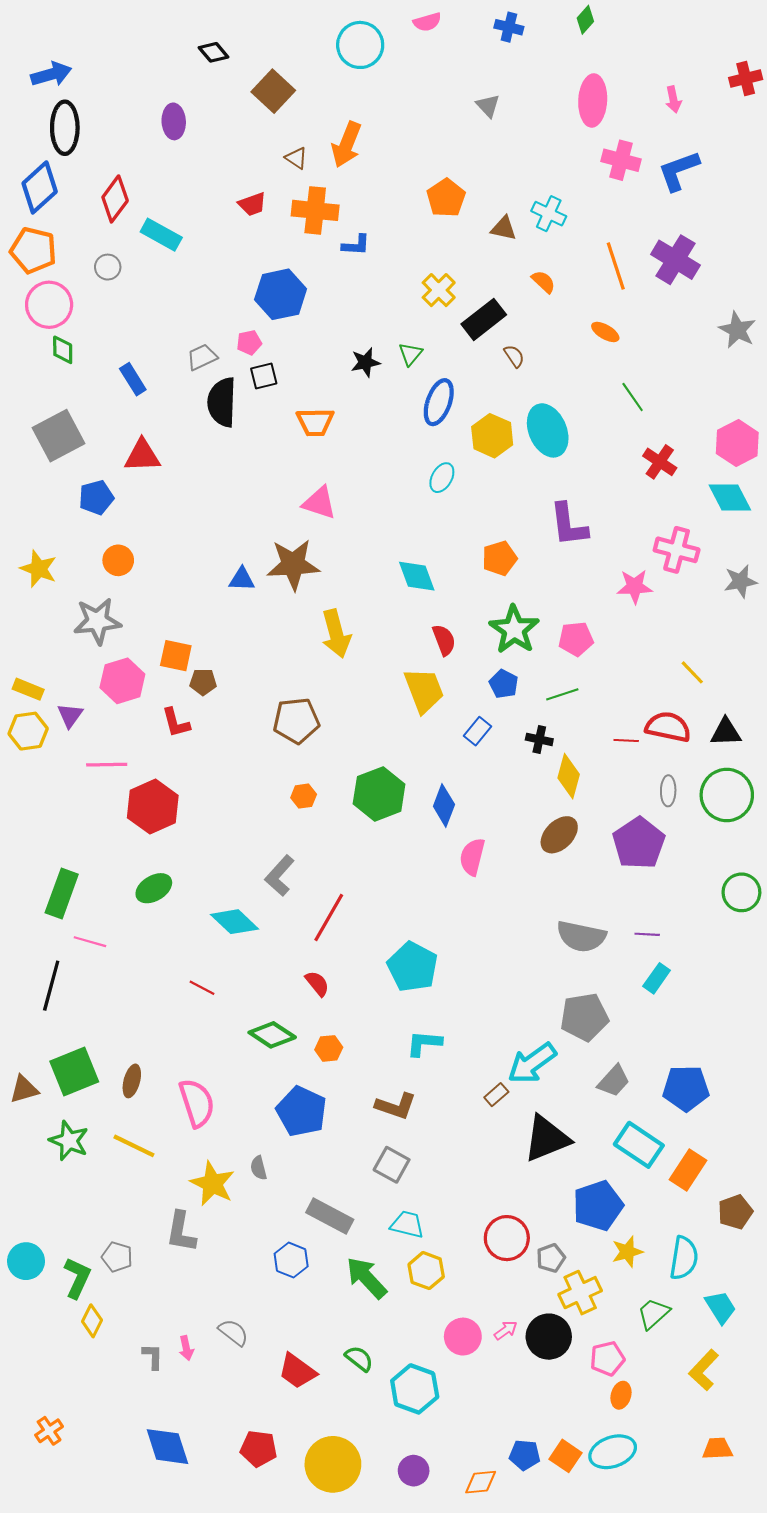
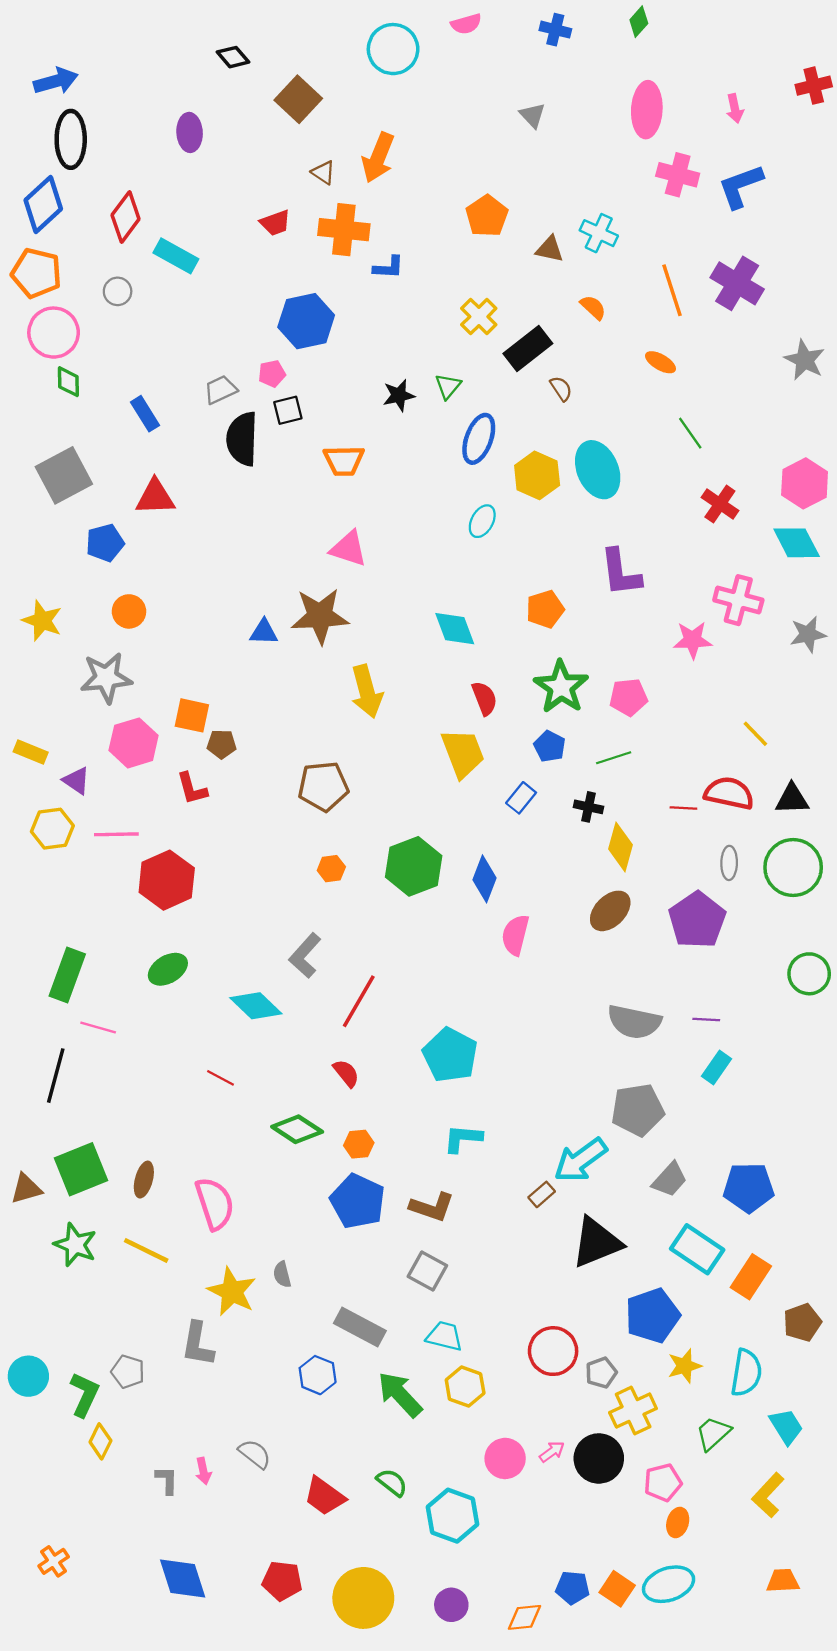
purple triangle: (70, 715) -> (76, 781), turned -32
yellow hexagon: (28, 731) -> (52, 829), moved
blue pentagon: (302, 1111) -> (358, 1201), moved

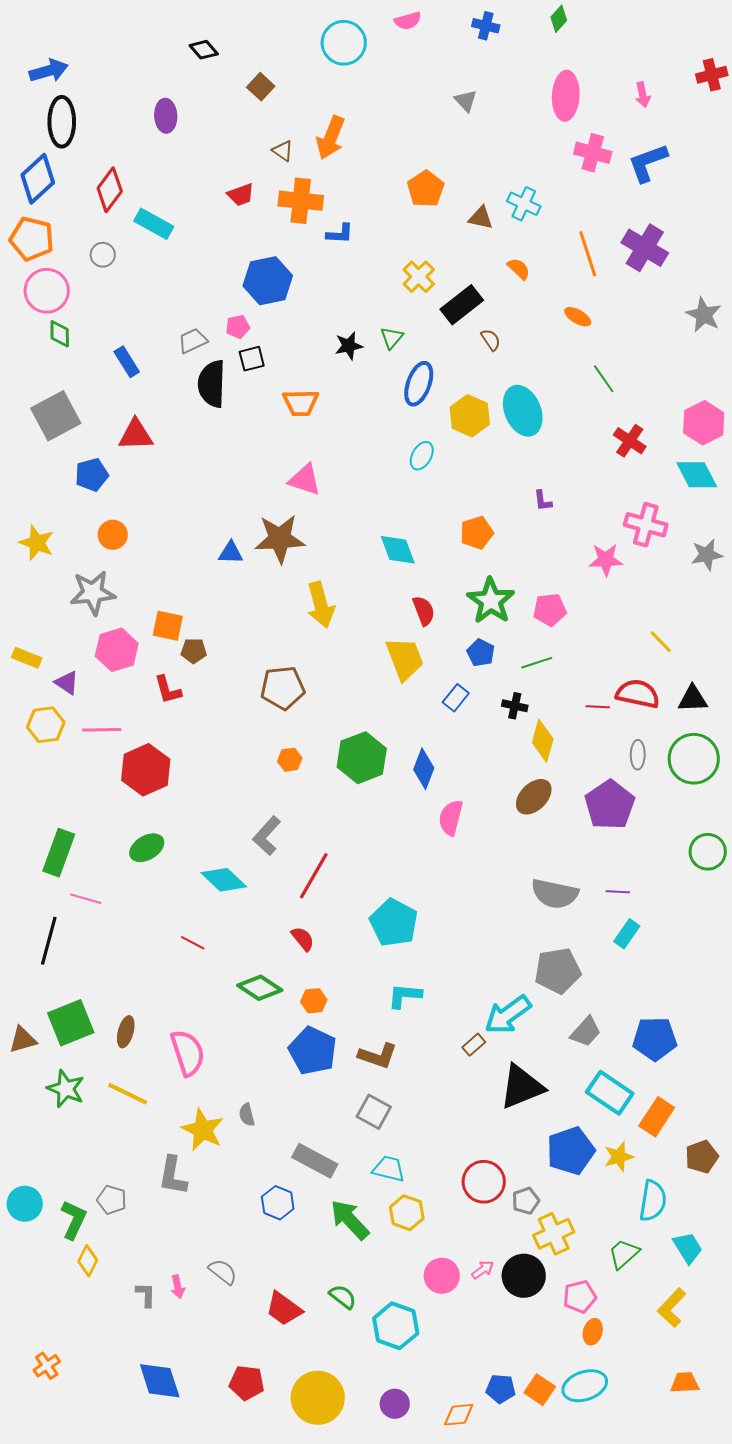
brown square: (298, 99) -> (261, 87), size x0.7
purple L-shape: (621, 573) -> (543, 501), size x0.5
yellow star: (685, 1366) -> (619, 1157), moved

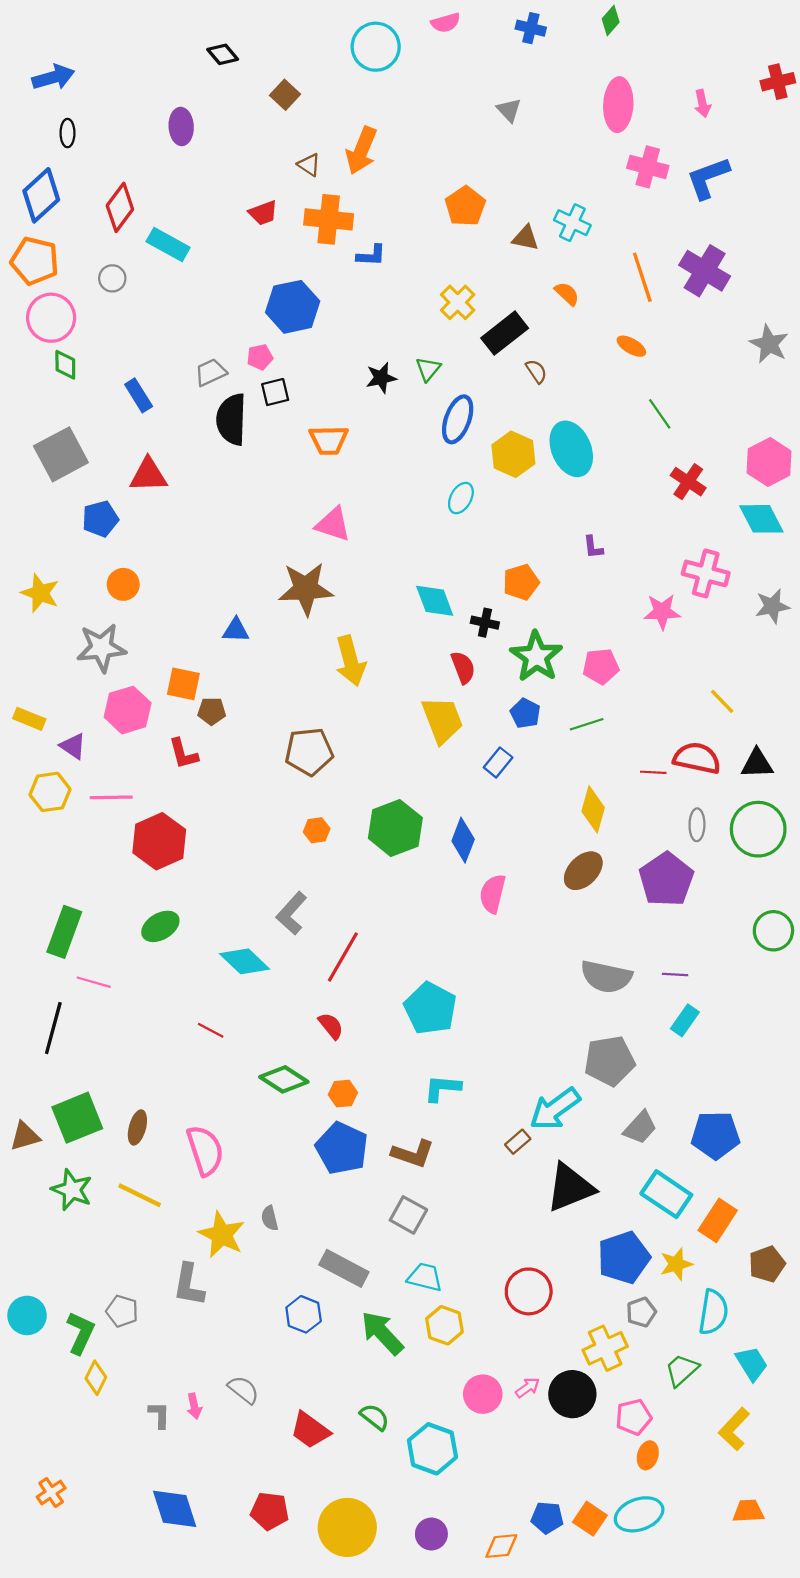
black ellipse: (62, 122) -> (67, 133), size x0.5
blue triangle: (231, 553) -> (236, 630), moved
black cross: (515, 706) -> (485, 623), moved
gray pentagon: (526, 1201) -> (641, 1312), moved

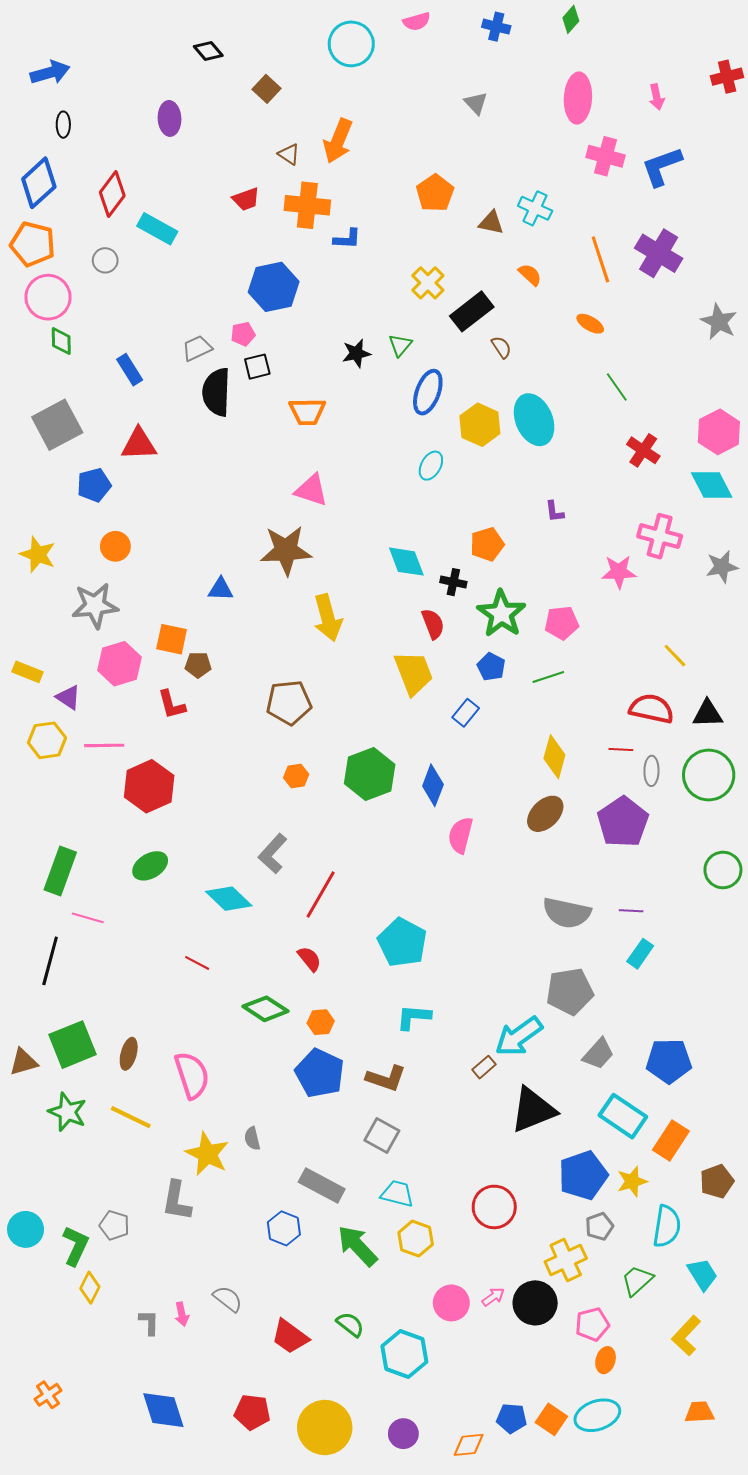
red line: (653, 772) -> (621, 749), moved

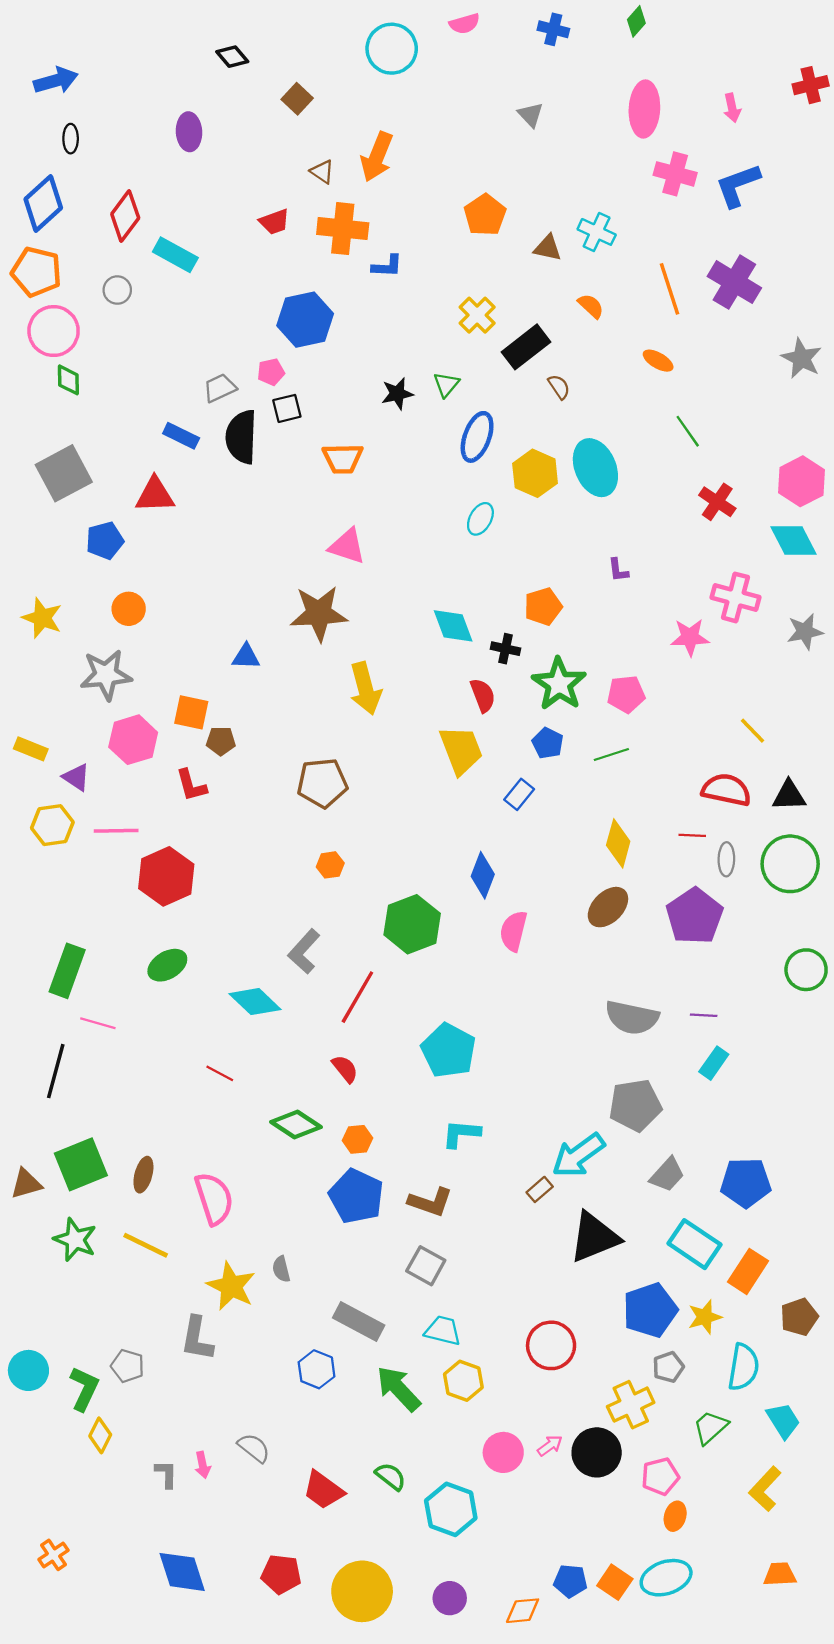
blue rectangle: (130, 370) -> (181, 436), moved, turned -32
green hexagon: (370, 774) -> (412, 924), moved

